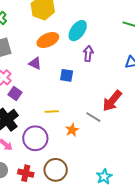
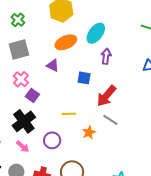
red arrow: (112, 101) -> (106, 96), moved
purple circle: (35, 138) -> (52, 140), size x0.7

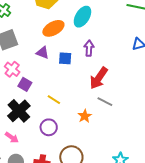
purple arrow: (106, 56) -> (89, 48), moved
blue square: (84, 78) -> (65, 58), moved
yellow line: (69, 114) -> (54, 100), moved, turned 40
pink arrow: (23, 147) -> (12, 137), moved

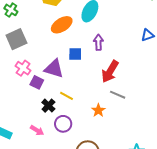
purple triangle: (43, 53) -> (54, 69), moved, size x1.5
black cross: (19, 111) -> (48, 106), moved, size x0.6
pink arrow: (12, 137) -> (37, 130), moved

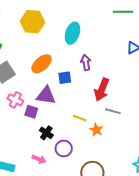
orange ellipse: (62, 25) -> (42, 64), moved
yellow line: (67, 96) -> (80, 118), moved

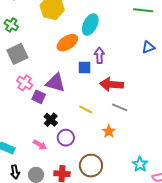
orange ellipse: (42, 64) -> (67, 43), moved
blue square: (65, 78) -> (84, 68), moved
red arrow: (102, 90) -> (112, 84), turned 65
orange star: (96, 130) -> (109, 131), moved

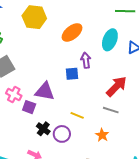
cyan ellipse: (90, 25) -> (110, 40), moved
orange ellipse: (67, 43) -> (72, 32), moved
red arrow: (112, 84) -> (116, 86), moved, turned 135
purple circle: (66, 138) -> (62, 134), moved

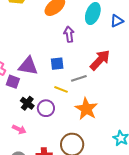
blue square: (72, 74) -> (57, 64), moved
gray line: (111, 110) -> (79, 78), moved, turned -35
orange star: (102, 135) -> (86, 109), size x1.6

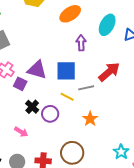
blue square: (57, 64) -> (66, 71), size x1.5
orange star: (86, 109) -> (90, 119), size x0.7

